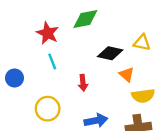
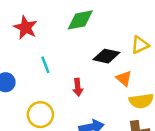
red star: (48, 33) -> (25, 27), moved
yellow triangle: (142, 43) -> (140, 45), turned -36

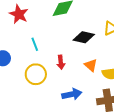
orange triangle: (124, 78) -> (91, 65), moved
yellow circle: (40, 115) -> (36, 74), moved

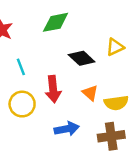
black diamond: (84, 37) -> (82, 58), turned 30
red arrow: (61, 62) -> (53, 89), size x1.5

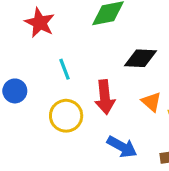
black diamond: (82, 58) -> (141, 58), turned -40
blue arrow: (67, 129) -> (122, 147), turned 40

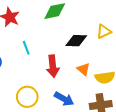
yellow circle: (66, 116) -> (27, 97), moved

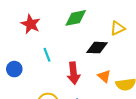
yellow triangle: (104, 31) -> (118, 28), moved

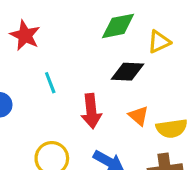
green diamond: (76, 18) -> (118, 26), moved

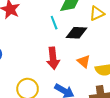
cyan line: (50, 83) -> (54, 23), moved

